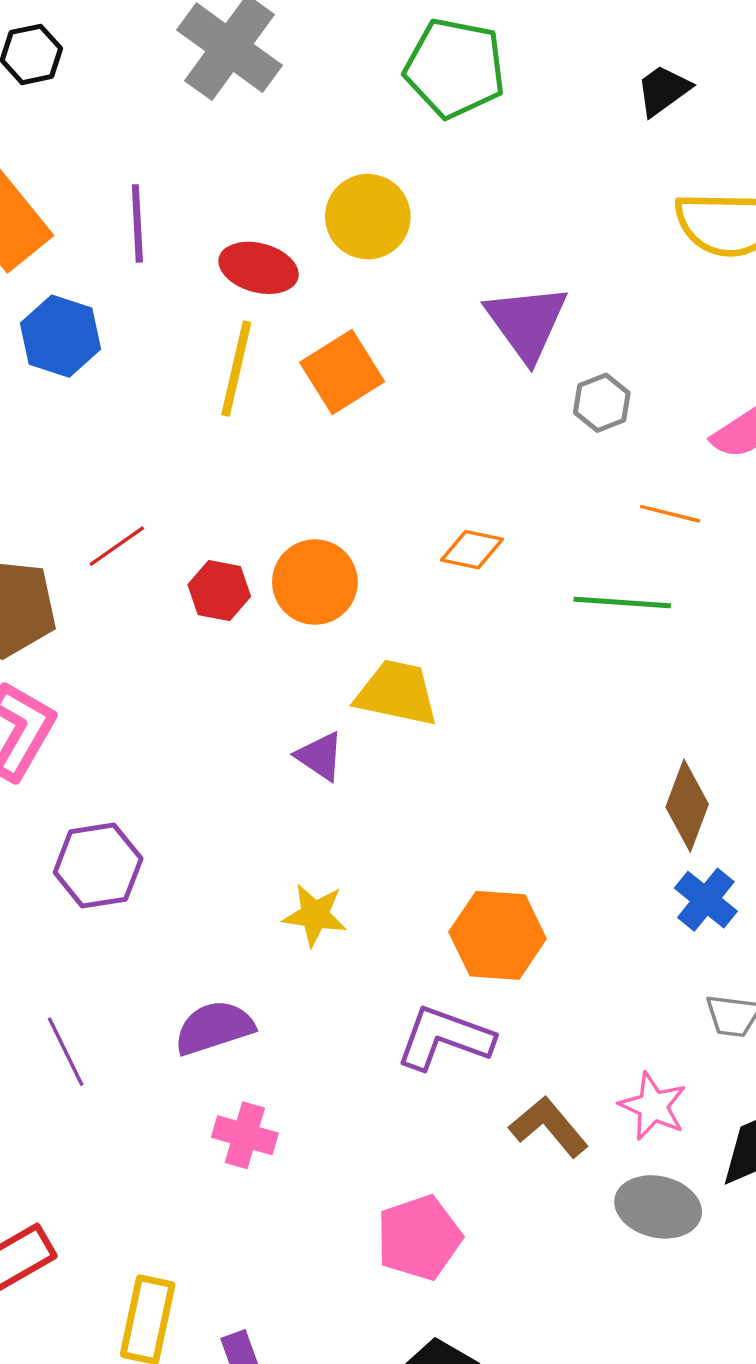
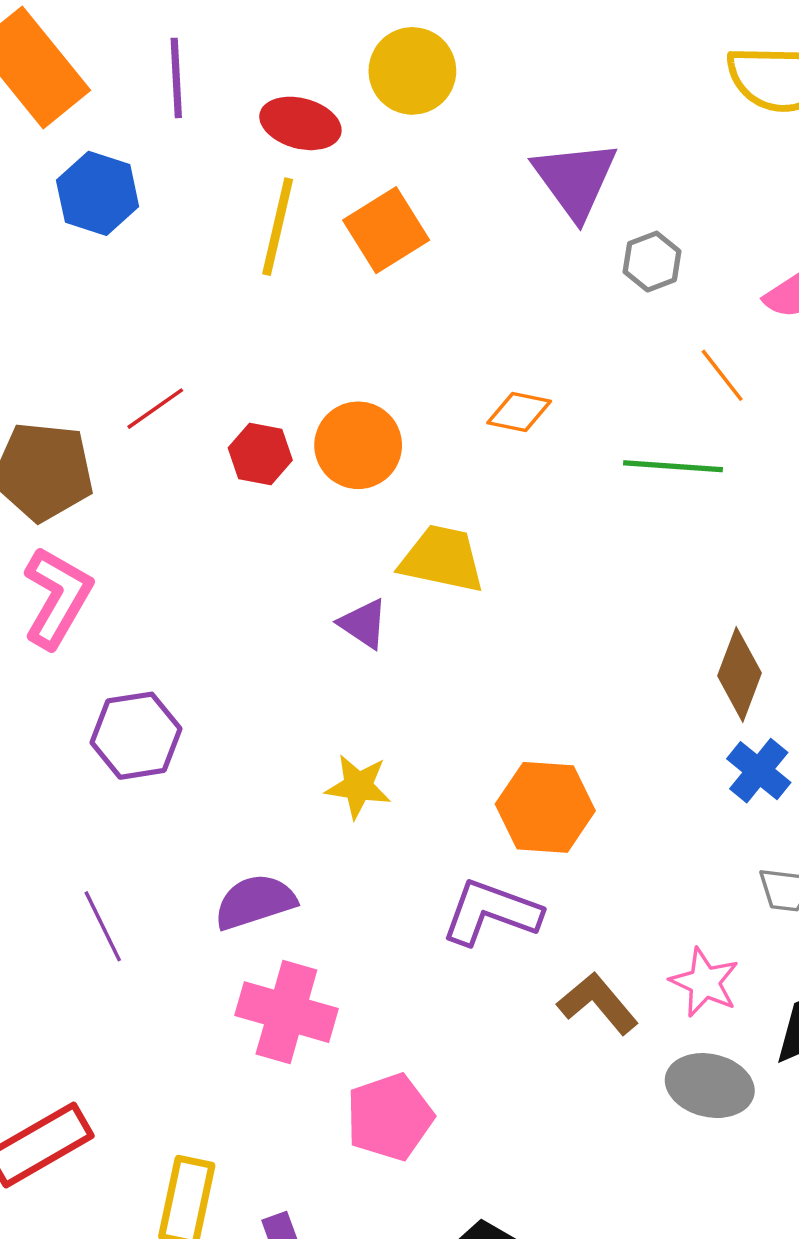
orange line: (670, 514) -> (722, 375), turned 38
pink cross: (245, 1135) -> (286, 1012), size x1.5
pink pentagon: (419, 1238) -> (390, 1117), moved

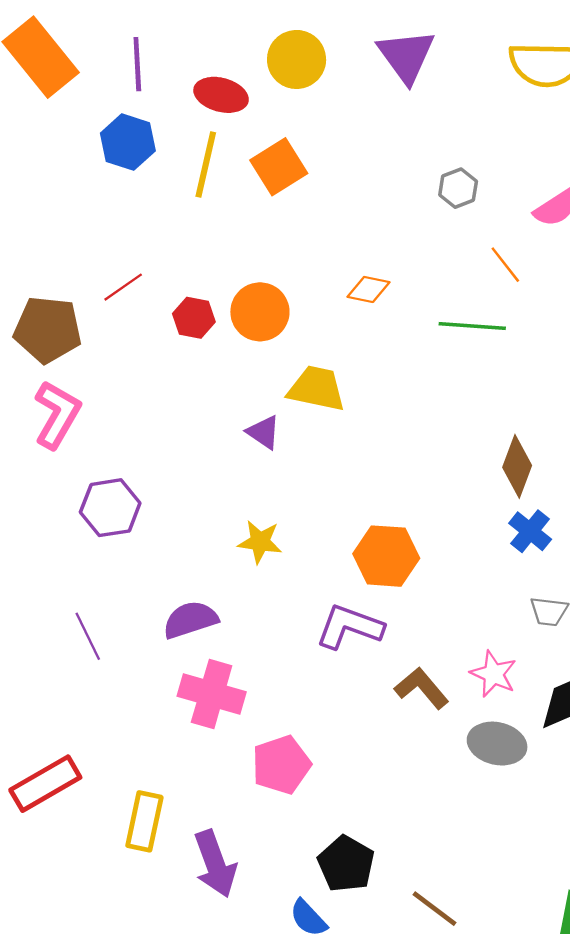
purple triangle: (575, 179) -> (406, 56), moved
blue hexagon: (98, 193) -> (128, 142), moved

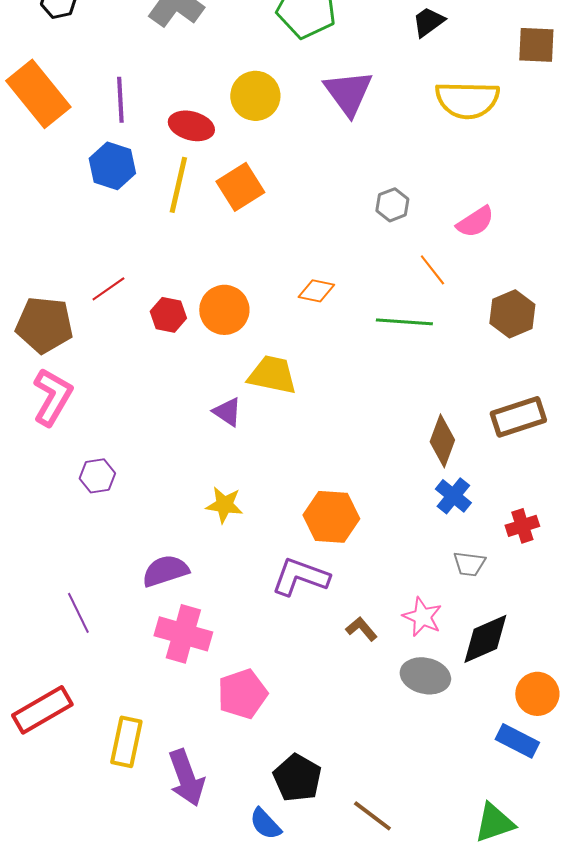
purple hexagon: (110, 508) -> (97, 476), size x0.7
purple line: (88, 636) -> (78, 613), moved
brown L-shape: (422, 688) -> (361, 629), size x0.7

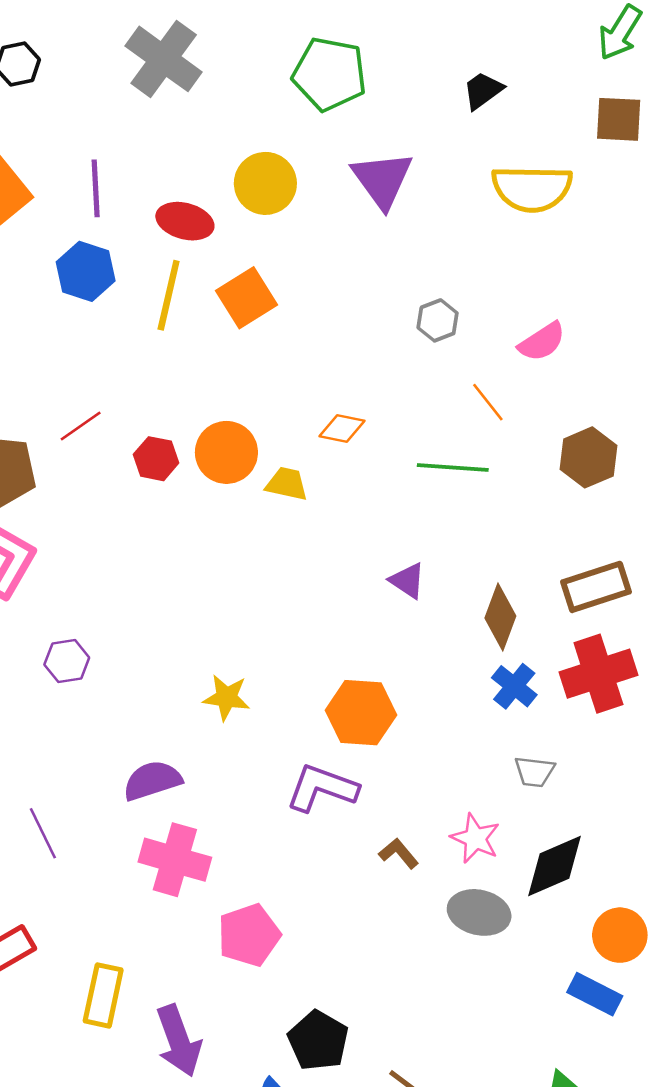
yellow trapezoid: (272, 375) -> (287, 484), moved, size x0.7
purple triangle: (227, 412) -> (407, 581), moved
red cross: (522, 526) -> (598, 674), moved, size x1.8

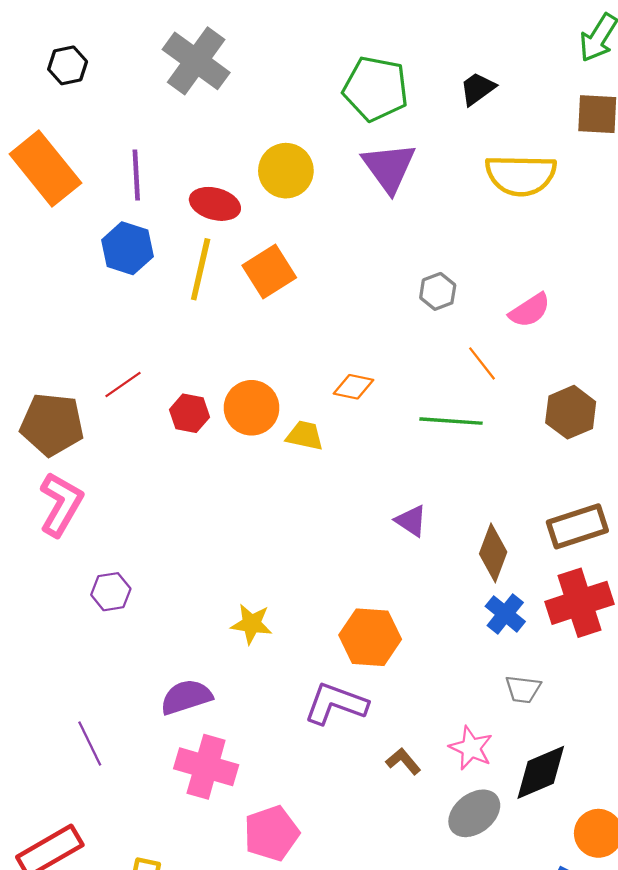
green pentagon: (329, 74) -> (376, 89), moved
gray ellipse: (479, 912) -> (474, 813), turned -51

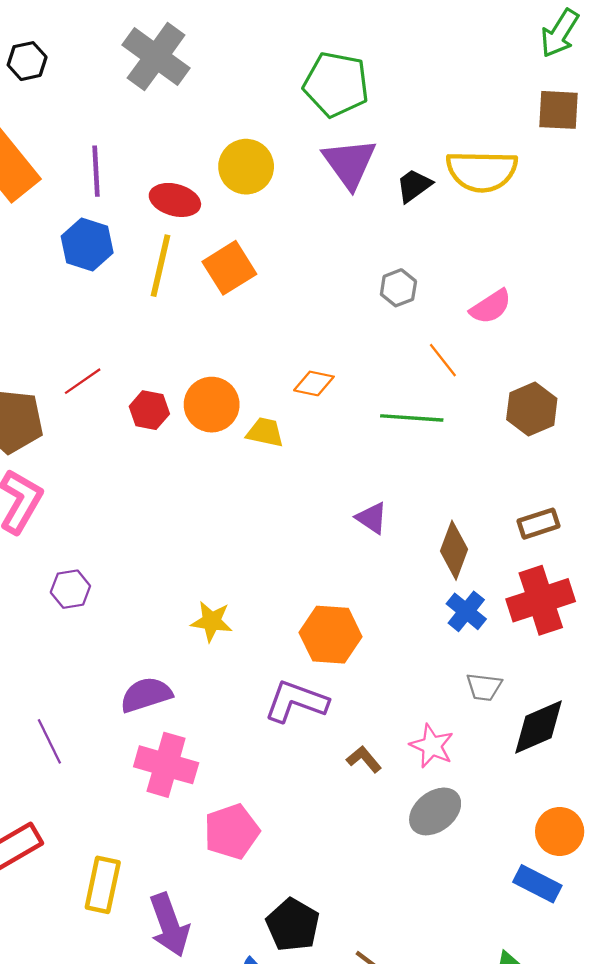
black trapezoid: (478, 89) -> (414, 186), moved
brown rectangle: (577, 526) -> (538, 524), size x0.7
black diamond: (541, 772) -> (538, 727), moved

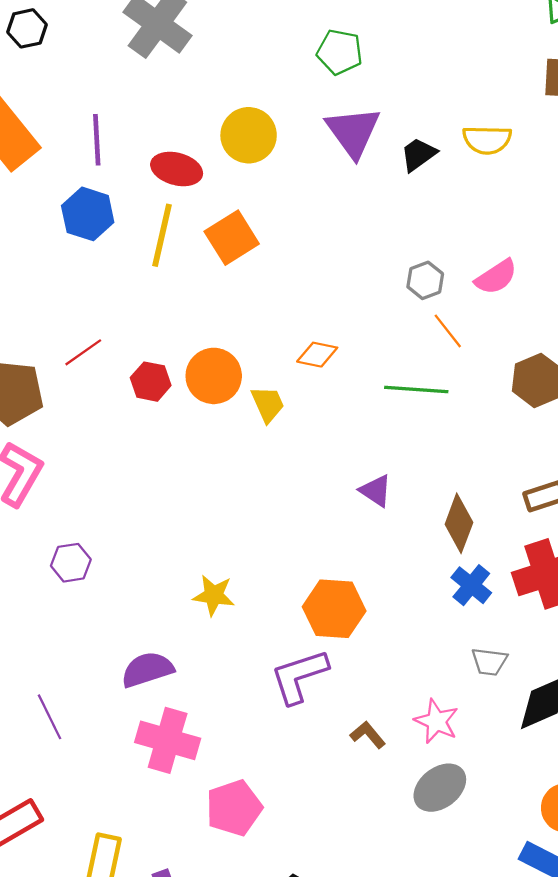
green pentagon: (336, 84) -> (340, 52), size x0.7
yellow semicircle: (482, 171) -> (487, 140), size x0.7
gray hexagon: (398, 288) -> (425, 280), moved
yellow trapezoid: (265, 432) -> (268, 404), turned 54
purple L-shape: (296, 701) -> (299, 676), turned -38

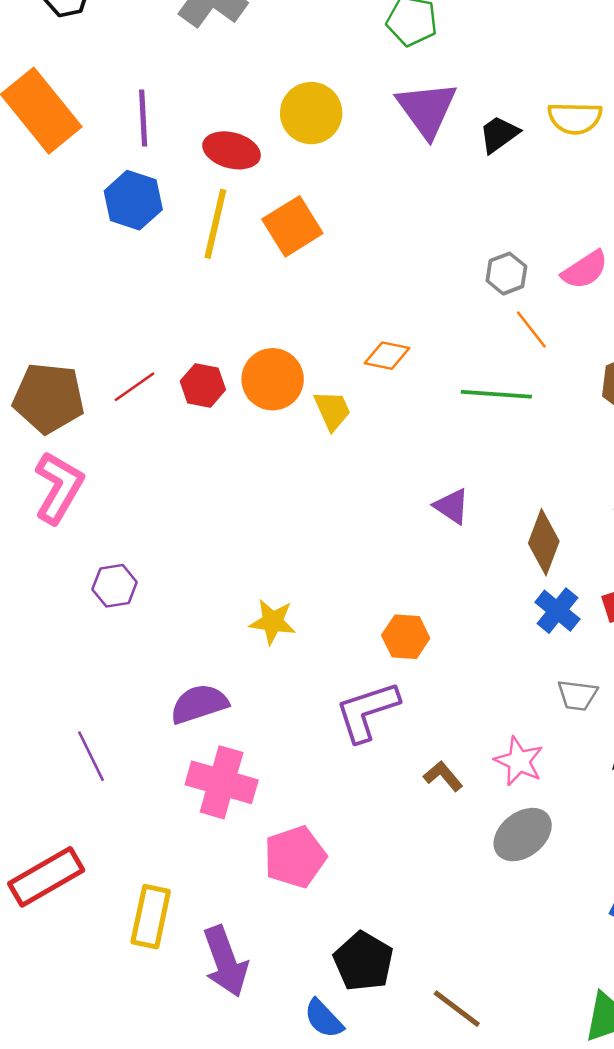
red line: (83, 352) -> (135, 387), moved
orange hexagon: (334, 609) -> (406, 637), size x0.7

